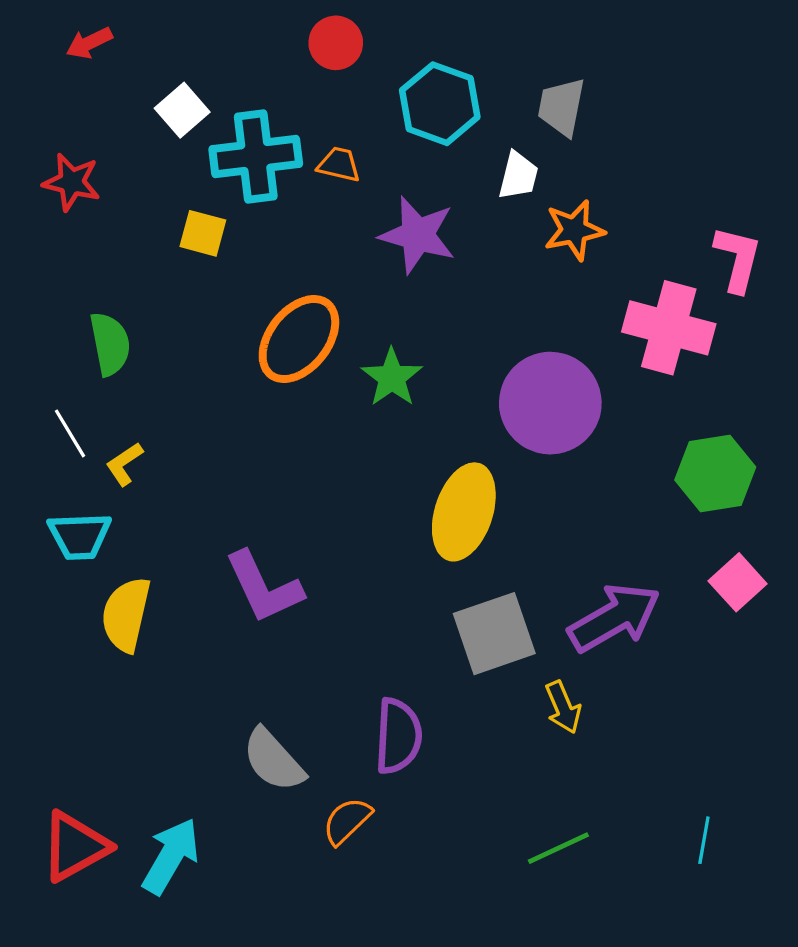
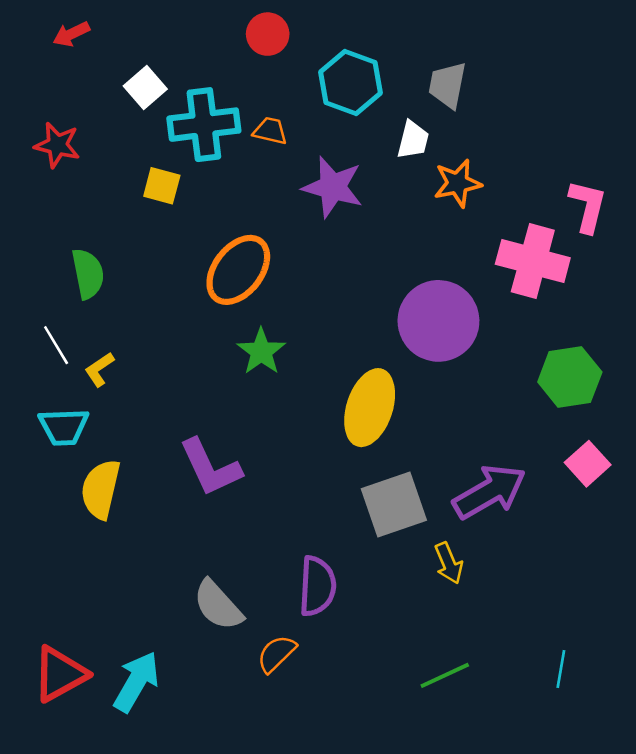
green star: (392, 377) -> (261, 352), moved

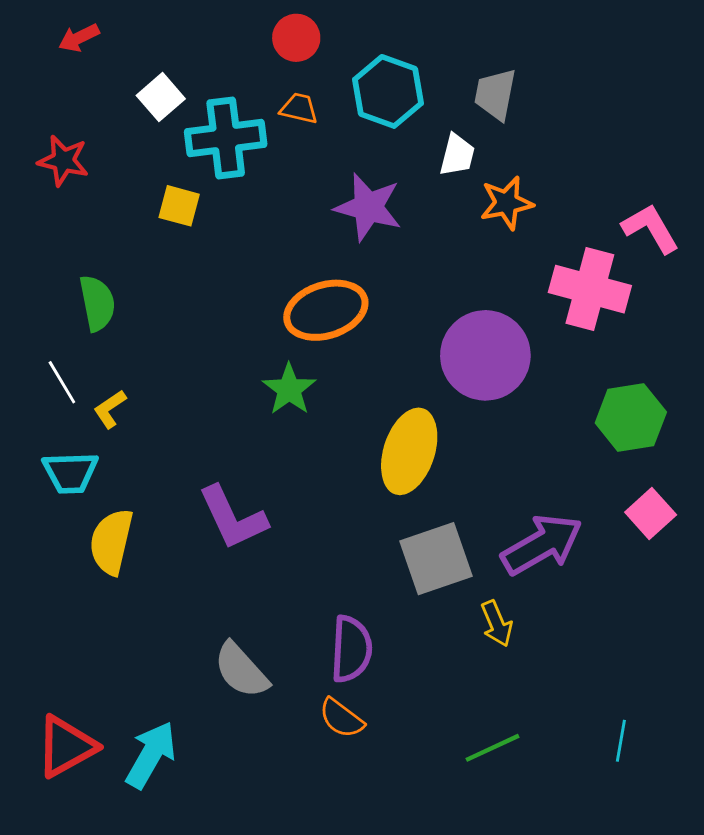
orange trapezoid: (270, 131) -> (299, 108), moved
pink L-shape: (588, 206) -> (651, 228), turned -44
orange ellipse: (238, 270) -> (326, 310), moved, turned 34
orange semicircle: (277, 654) -> (341, 718), moved, turned -99

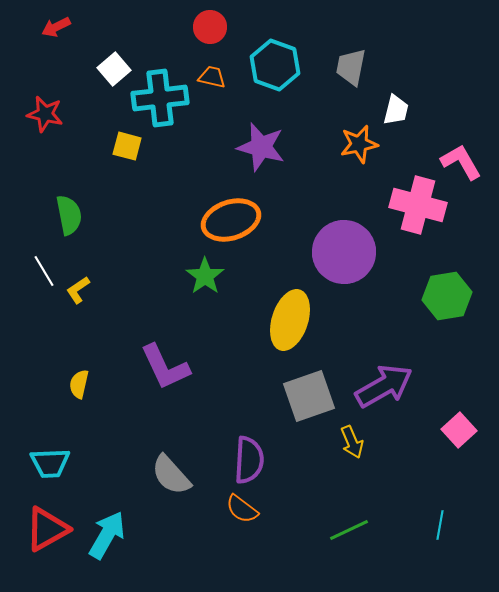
white trapezoid: (457, 155) -> (396, 110), moved
cyan trapezoid: (70, 473) -> (50, 463), moved
pink square: (651, 513) -> (459, 430), moved
yellow semicircle: (111, 542) -> (79, 384), size x0.6

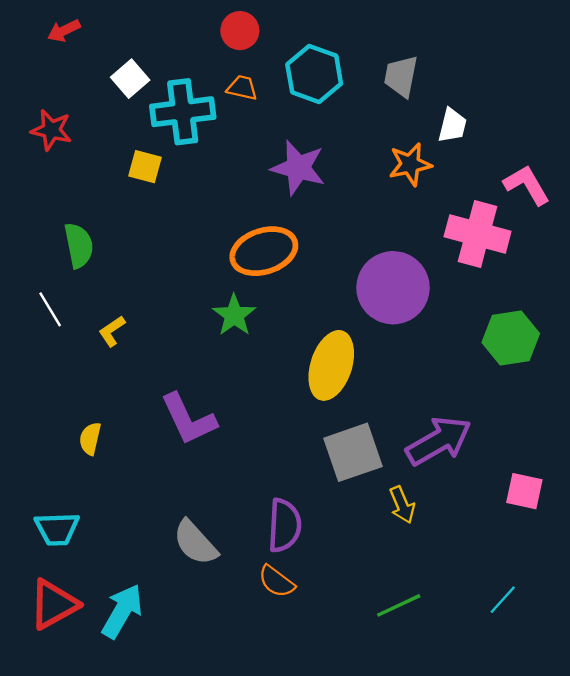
yellow L-shape: (78, 290) -> (112, 331), moved
pink square: (459, 430) -> (524, 491), turned -36
cyan line: (440, 525) -> (503, 600), turned 32

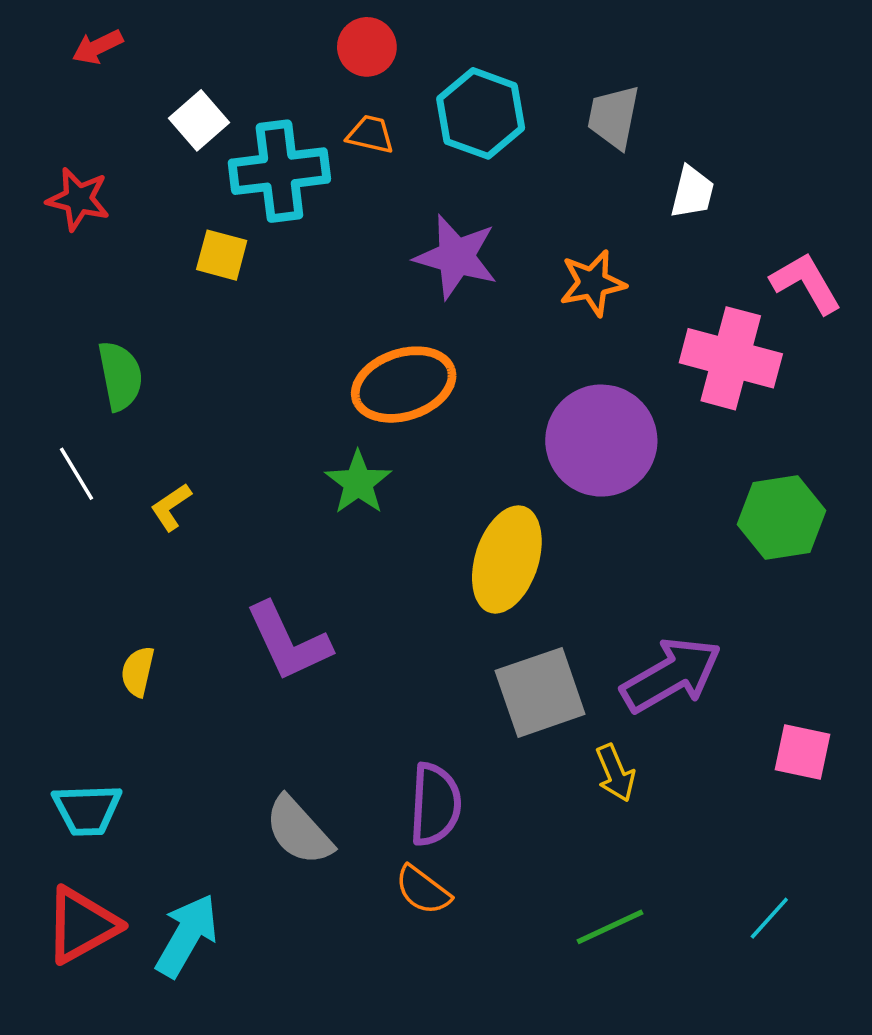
orange star: (410, 164) -> (593, 283), moved

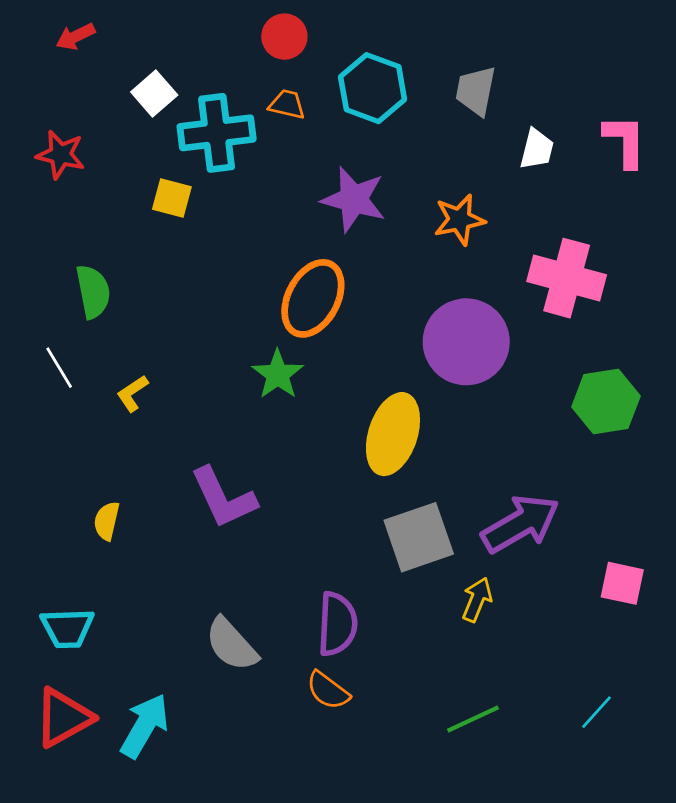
pink L-shape: (806, 283) -> (625, 141), moved, turned 30
orange ellipse: (404, 385) -> (313, 298), turned -44
yellow arrow: (615, 773) -> (477, 600), turned -135

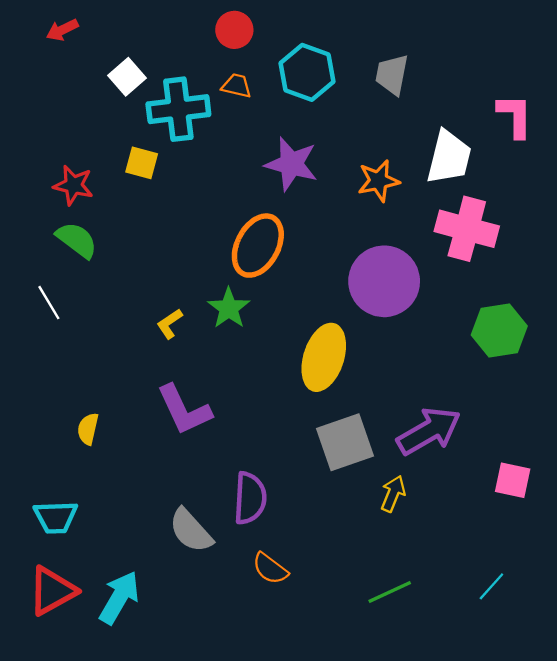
white trapezoid: (537, 149) -> (449, 157), moved, size x1.6
red star: (61, 155) -> (73, 185), moved
green semicircle: (93, 292) -> (77, 240), turned -42
yellow L-shape: (132, 393) -> (170, 324), moved
purple semicircle: (337, 624) -> (250, 498), moved

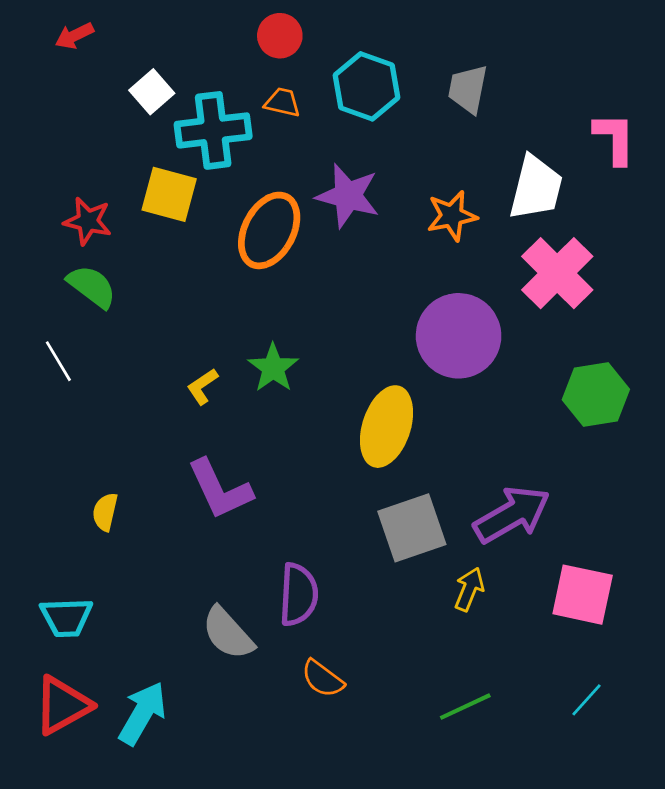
yellow square: (142, 163) -> (169, 194), size x1.4
pink cross: (467, 229) -> (557, 273), turned 30
orange ellipse: (258, 246) -> (269, 230), moved
pink square: (513, 480) -> (583, 595), moved, size x1.4

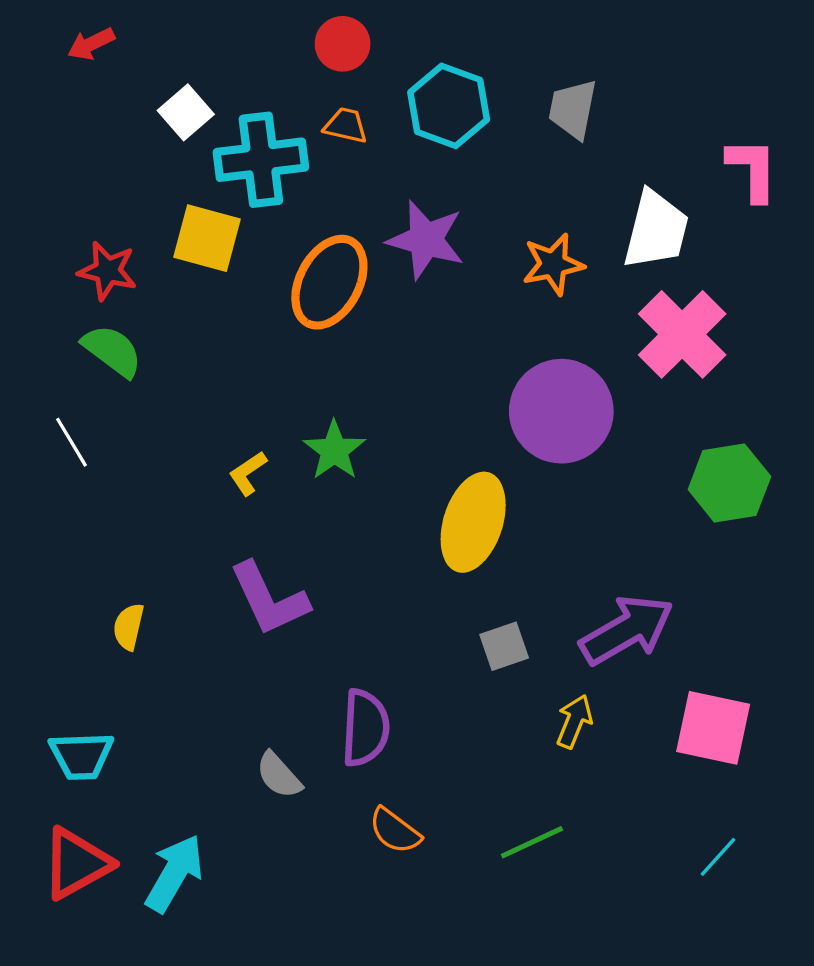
gray square: (412, 528) -> (504, 646), size x0.6
gray semicircle: (228, 633) -> (279, 775), size x0.7
green line: (465, 707) -> (532, 842), moved

